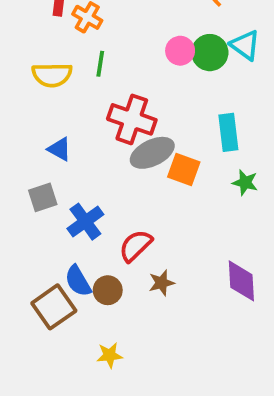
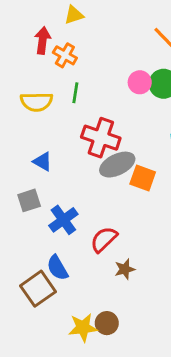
brown circle: (108, 290) -> (107, 323), moved
yellow star: (110, 355) -> (83, 328), size x1.4

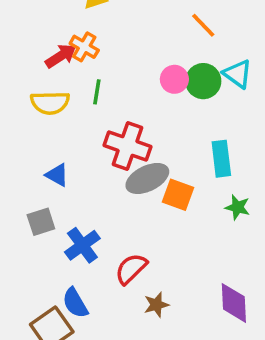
red arrow: (42, 40) -> (61, 56), moved, turned 50

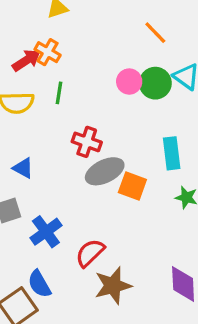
red cross: (127, 146) -> (87, 142), size x0.7
brown star: (156, 305) -> (113, 286), size x1.6

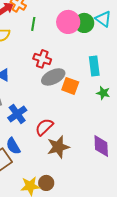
pink circle: (129, 82) -> (68, 22), size x1.5
green line: (59, 93) -> (33, 24), moved

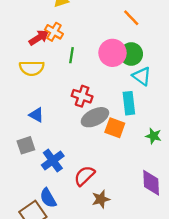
cyan triangle: (103, 19) -> (142, 76), moved
cyan rectangle: (94, 66) -> (129, 103), moved
purple diamond: (101, 146) -> (151, 183), moved
brown star: (58, 147) -> (101, 199), size x0.7

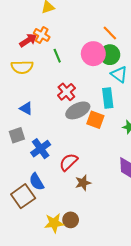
orange line: (131, 18) -> (110, 33), moved
green line: (72, 55) -> (57, 56), turned -32
red cross: (82, 96) -> (66, 92), turned 30

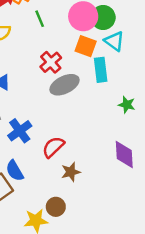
orange square: (95, 120) -> (86, 46), moved
brown circle: (71, 220) -> (56, 207), moved

